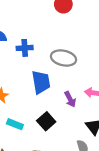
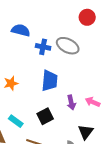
gray ellipse: (64, 58) -> (68, 46), moved
cyan rectangle: (15, 124) -> (16, 121), moved

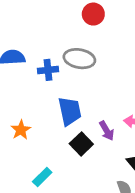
black square: (45, 116) -> (81, 144), moved
cyan rectangle: (16, 121) -> (42, 177), turned -64

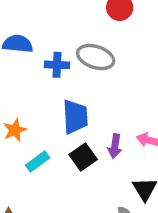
purple arrow: (107, 131) -> (115, 146), turned 30
cyan rectangle: (42, 177) -> (38, 162), moved

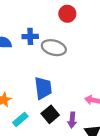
blue cross: (57, 65) -> (30, 36), moved
purple arrow: (115, 146) -> (72, 120), moved

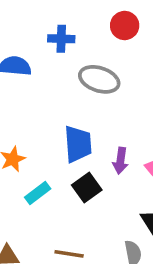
blue cross: (30, 36) -> (61, 39), moved
purple arrow: (72, 120) -> (120, 161), moved

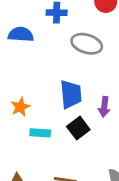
cyan rectangle: (38, 193) -> (40, 133), turned 42

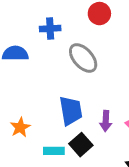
gray ellipse: (87, 44) -> (83, 58), turned 36
cyan rectangle: (40, 133) -> (54, 151), moved

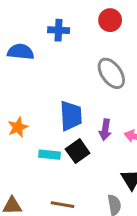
gray ellipse: (83, 58) -> (111, 73), moved

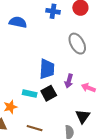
blue cross: (59, 30) -> (53, 11), moved
orange star: (18, 127) -> (10, 107), moved

